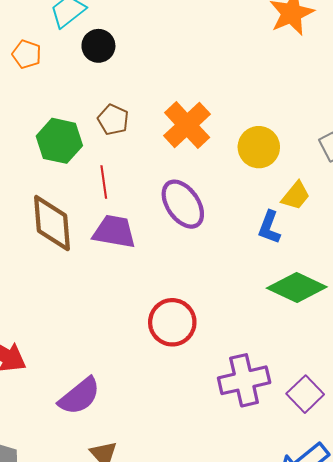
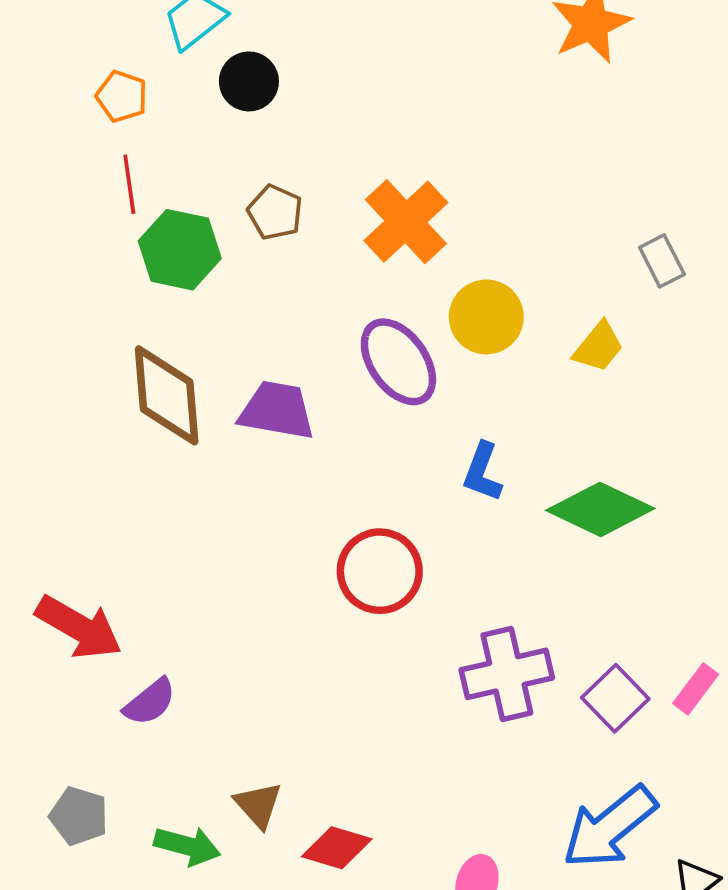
yellow circle: (259, 147) -> (486, 317), moved
red line: (104, 182) -> (129, 184), moved
blue L-shape: (269, 227) -> (483, 472), moved
purple semicircle: (79, 396) -> (150, 702), moved, size x0.7

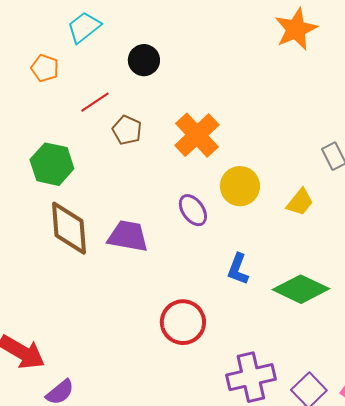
black circle: (249, 81) -> (144, 60), moved
red line: (129, 184) -> (95, 102), moved, turned 64
green hexagon: (180, 250) -> (52, 164), moved
purple ellipse: (398, 362) -> (193, 210), size x0.7

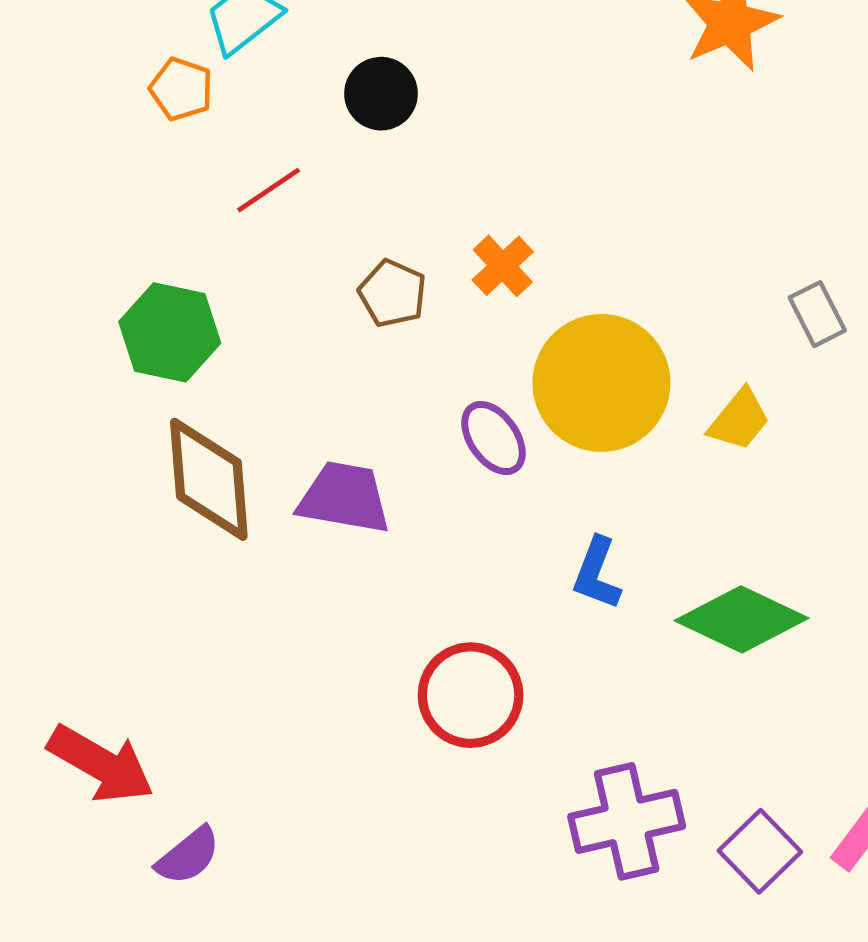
orange pentagon: (45, 68) -> (181, 89), moved
brown pentagon: (127, 130) -> (392, 293), moved
orange cross: (197, 135) -> (503, 266), size x0.6
yellow circle: (240, 186) -> (601, 383), size x1.5

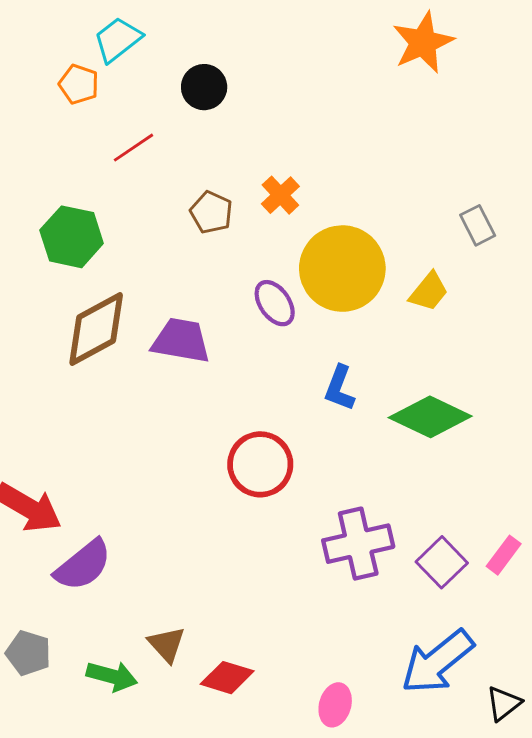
brown diamond: (209, 479) -> (96, 329), turned 66
purple semicircle: (188, 856) -> (83, 565), size x1.4

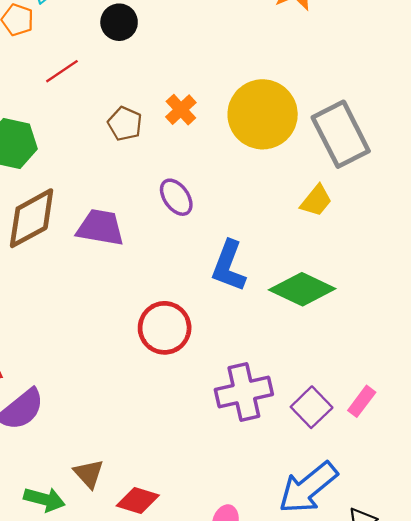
gray rectangle: (478, 225) -> (341, 134), size x2.0
yellow circle: (342, 269) -> (263, 114), moved
yellow trapezoid: (429, 292) -> (316, 201), moved
blue L-shape: (339, 388) -> (229, 266), size x1.4

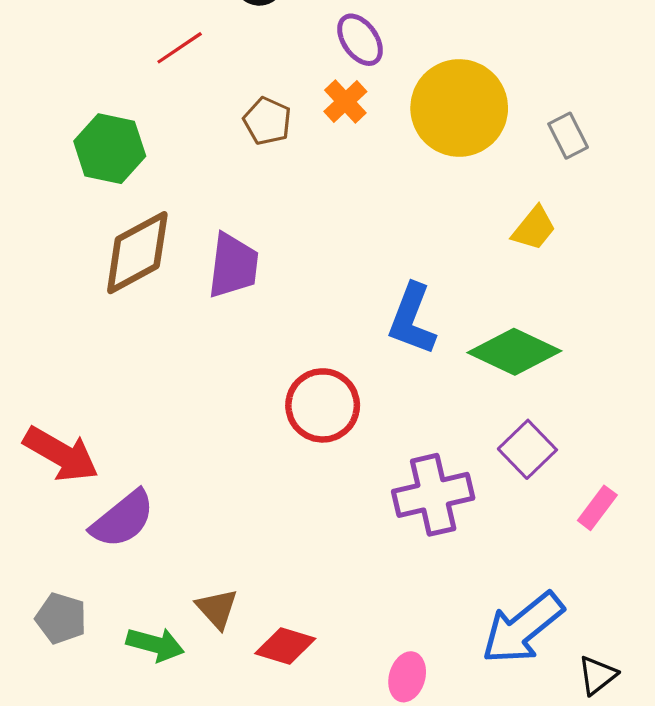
gray rectangle: (341, 134) -> (568, 136), size x0.5
purple ellipse: (176, 197) -> (360, 40), moved
purple trapezoid: (100, 228) -> (233, 266), turned 87
purple square: (312, 407) -> (527, 449), moved

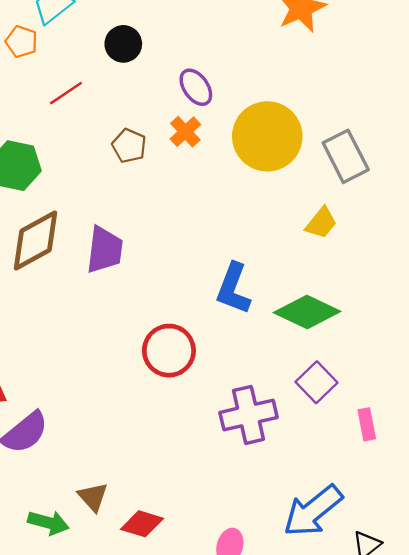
gray rectangle: (568, 136) -> (346, 156), size x1.6
pink rectangle: (597, 508) -> (367, 424), turned -48

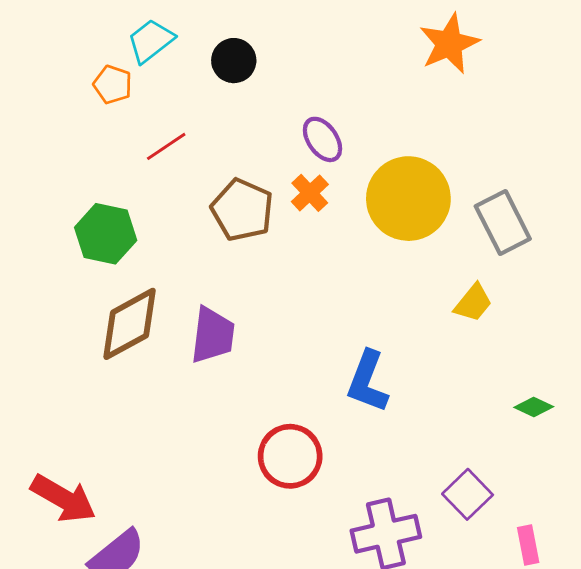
black circle: (123, 44) -> (234, 61), moved
brown pentagon: (129, 146) -> (242, 210), size x1.5
green diamond: (307, 312) -> (534, 407), moved, size x0.5

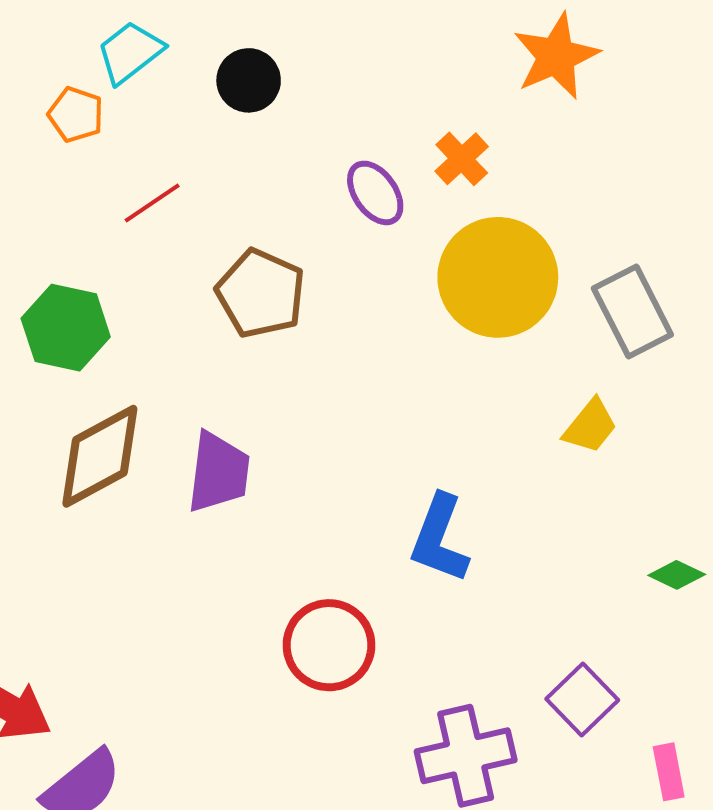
orange cross: (310, 193) -> (462, 159), moved

